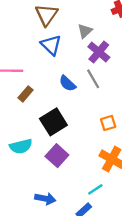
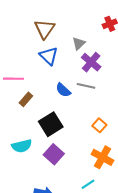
gray line: (93, 79) -> (86, 86), turned -48
orange square: (108, 123) -> (99, 125), turned -32

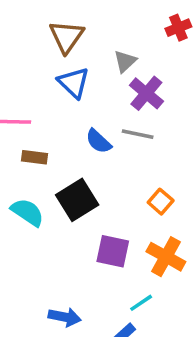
brown rectangle: (26, 99) -> (35, 157), turned 56
cyan semicircle: (22, 146) -> (27, 212), moved, turned -132
purple square: (54, 154) -> (113, 251), moved, turned -30

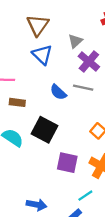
black square: (77, 200) -> (45, 130), turned -30

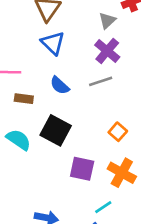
gray triangle: (75, 41) -> (107, 21), moved
gray line: (83, 88) -> (101, 81), turned -30
blue semicircle: (58, 92) -> (60, 85), moved

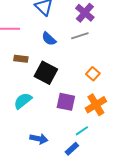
brown rectangle: (24, 99) -> (21, 59), moved
cyan semicircle: (19, 140) -> (23, 101), moved, turned -72
orange cross: (122, 173) -> (96, 105), turned 30

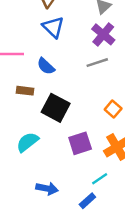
blue semicircle: (49, 39) -> (46, 66), moved
purple square: (66, 102) -> (80, 143), turned -30

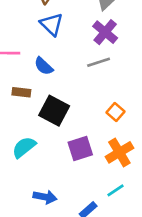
cyan line: (100, 179) -> (116, 190), moved

